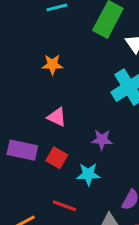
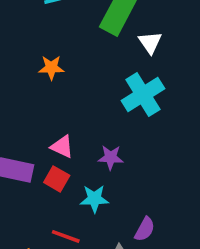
pink triangle: (57, 117) -> (62, 147), moved

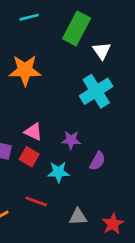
orange star: (51, 68) -> (25, 70), size x1.6
purple semicircle: (145, 229) -> (98, 161), moved

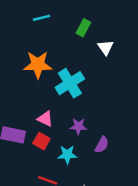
green rectangle: (77, 28) -> (83, 28), size x0.6
cyan cross: (96, 91) -> (70, 83), moved

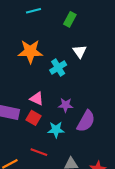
white triangle: (106, 47) -> (80, 51), moved
cyan cross: (70, 83) -> (58, 68), size x0.7
purple semicircle: (102, 145) -> (86, 121), size x1.5

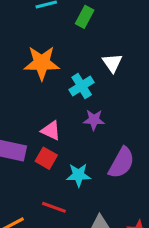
green rectangle: (70, 19) -> (85, 17), moved
purple star: (66, 105) -> (94, 120), moved

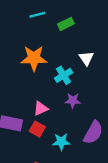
green rectangle: (85, 17) -> (66, 24), turned 35
pink triangle: (51, 131) -> (41, 109), turned -49

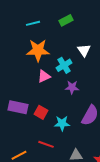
cyan line: (37, 15) -> (33, 23), moved
pink triangle: (41, 109) -> (44, 76), moved

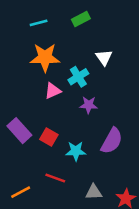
purple rectangle: (18, 107) -> (19, 131), turned 36

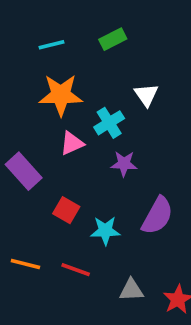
purple rectangle: (19, 131) -> (24, 171), moved
orange line: (21, 192) -> (25, 264), moved, turned 42

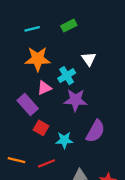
purple star: (124, 164) -> (75, 100), size x1.5
purple rectangle: (24, 171) -> (28, 105), moved
red line: (76, 270) -> (47, 163), turned -42

